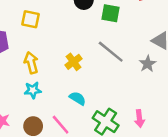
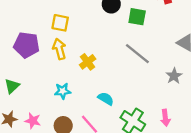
yellow cross: (73, 62) -> (88, 62), moved
yellow arrow: (31, 63) -> (59, 49), moved
gray star: (148, 64) -> (174, 76), moved

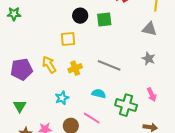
yellow square: (60, 23) -> (68, 39), moved
gray line: (137, 54) -> (109, 65), moved
yellow cross: (88, 62) -> (75, 68), turned 32

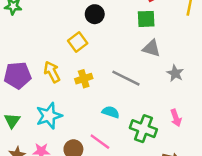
green square: (104, 20) -> (146, 19), moved
gray triangle: (149, 29) -> (152, 48), moved
yellow square: (68, 39) -> (78, 42), turned -35
cyan star: (62, 98) -> (49, 116), moved, size x1.5

